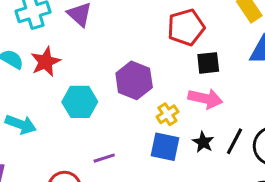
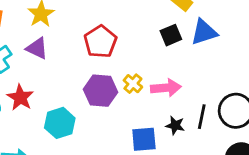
red pentagon: (186, 27) -> (100, 42), moved
black square: (208, 63) -> (171, 35), moved
yellow cross: (167, 114) -> (133, 84), moved

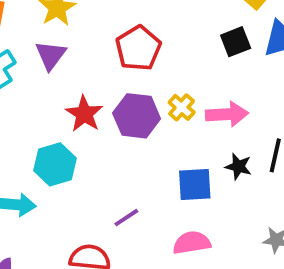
purple triangle: (37, 48) -> (51, 55), turned 40
red star: (20, 97) -> (84, 114), moved
cyan hexagon: (60, 123) -> (55, 164), moved

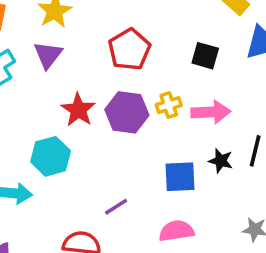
black square: (236, 42) -> (205, 56), moved, turned 36
yellow cross: (182, 107) -> (169, 105), turned 30

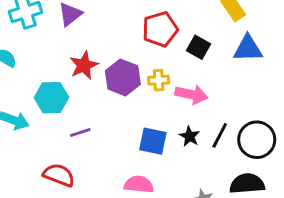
red pentagon: (129, 50) -> (160, 29), moved
purple line: (116, 207) -> (80, 133), moved

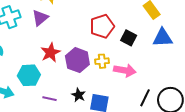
purple line: (80, 133) -> (49, 99), turned 32
black star: (190, 136) -> (79, 95), moved

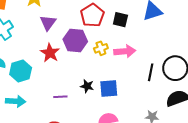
purple triangle: (40, 18) -> (48, 23), moved
purple hexagon: (77, 60) -> (75, 40), moved
cyan hexagon: (29, 75) -> (21, 71), moved

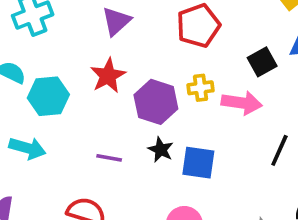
black square: (120, 20) -> (262, 62), moved, turned 35
purple hexagon: (75, 40) -> (156, 102), moved

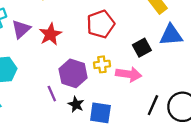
purple triangle: (116, 21) -> (21, 29), moved
red star: (108, 76) -> (50, 34), moved
purple line: (109, 158) -> (52, 94), moved, turned 56

